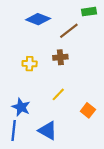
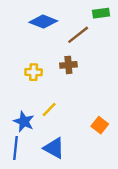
yellow line: (58, 94) -> (49, 110), moved

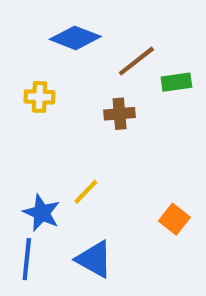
green rectangle: (101, 13) -> (176, 82), moved
yellow cross: (34, 72) -> (39, 97), moved

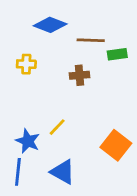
brown line: (136, 61) -> (91, 40), turned 40
orange square: (174, 219) -> (116, 145), size x1.5

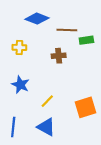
yellow line: (57, 127) -> (47, 101), moved
blue star: (28, 141) -> (20, 85), moved
orange square: (116, 145) -> (85, 107), turned 35

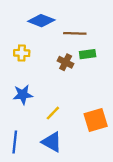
green rectangle: (86, 40) -> (88, 54), moved
brown cross: (59, 56) -> (66, 62), turned 32
blue star: (20, 85) -> (23, 95), turned -30

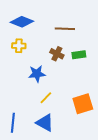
blue diamond: (41, 21) -> (22, 22), moved
green rectangle: (88, 54) -> (79, 55), moved
blue star: (23, 95) -> (37, 74), moved

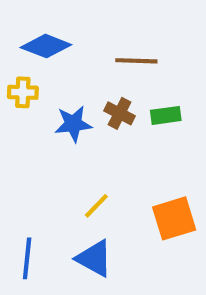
yellow cross: (19, 46) -> (23, 92), moved
blue star: (37, 74) -> (73, 124), moved

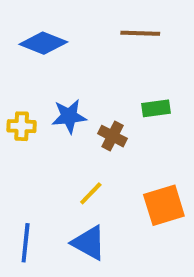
brown line: (136, 61) -> (140, 33), moved
yellow cross: (23, 92) -> (22, 126), moved
brown cross: (120, 113) -> (113, 136), moved

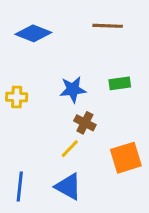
blue star: (69, 116) -> (73, 89), moved
brown cross: (113, 136) -> (85, 123), moved

